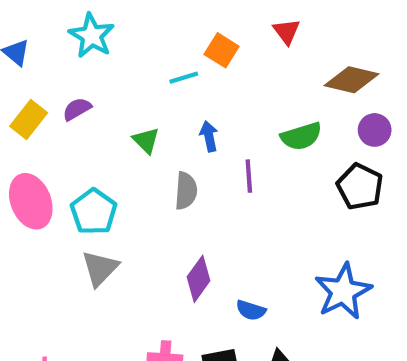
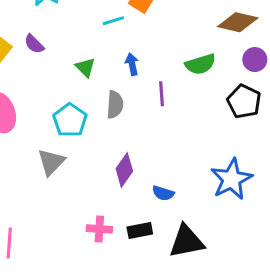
purple semicircle: (77, 109) -> (34, 44), turned -105
cyan pentagon: (94, 212) -> (70, 120), moved

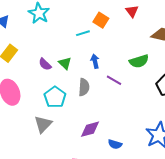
purple semicircle: (34, 44) -> (45, 64), moved
purple line: (162, 94) -> (114, 80), turned -56
purple diamond: (124, 170) -> (90, 129), turned 40

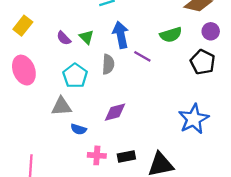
blue arrow: (95, 61) -> (121, 35), size x1.6
gray triangle: (43, 124) -> (61, 106), turned 42
blue semicircle: (115, 144) -> (79, 129), moved

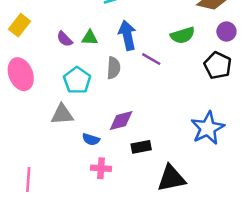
green triangle: (87, 37) -> (90, 38), turned -42
blue semicircle: (79, 129) -> (91, 139), moved
black rectangle: (126, 157) -> (141, 147), moved

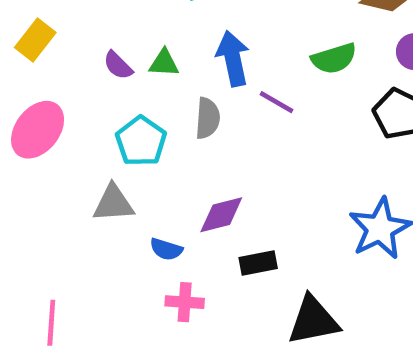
pink ellipse: (21, 74) -> (38, 130), turned 60

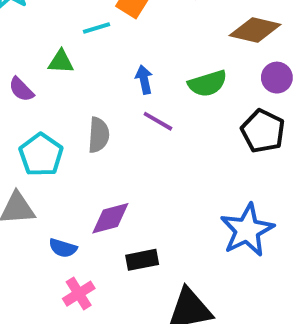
blue arrow: (233, 58) -> (144, 80), moved, size x0.6
green triangle: (164, 63) -> (61, 62), moved
pink cross: (185, 302) -> (79, 294), turned -36

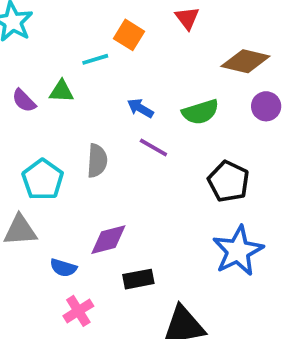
blue arrow: (144, 80) -> (140, 108), turned -48
purple semicircle: (21, 89) -> (24, 101), moved
black pentagon: (263, 131) -> (229, 181), moved

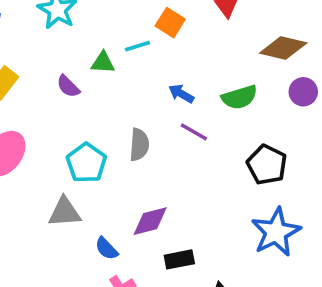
green triangle: (61, 91) -> (103, 63), moved
blue semicircle: (63, 268) -> (106, 249), turned 30

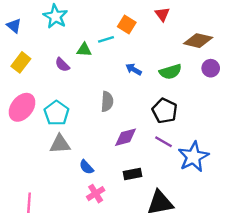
purple line: (194, 132) -> (164, 142), moved
cyan pentagon: (86, 163) -> (57, 113), moved
black pentagon: (267, 165) -> (165, 111), moved
purple diamond: (150, 221) -> (126, 137), moved

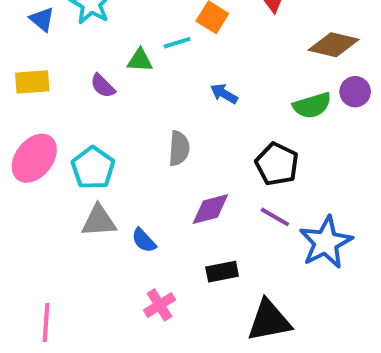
blue triangle: (14, 26) -> (42, 19), moved
yellow rectangle: (21, 62) -> (32, 82), turned 48
green semicircle: (170, 72) -> (312, 105), moved
blue semicircle: (86, 167) -> (144, 240), moved

